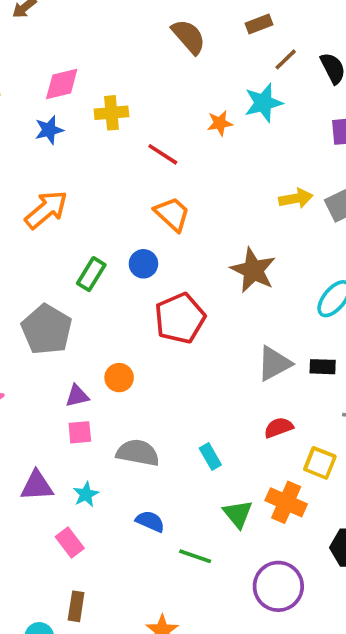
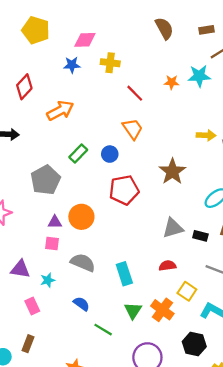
orange circle: (119, 378) -> (81, 217), size x1.5
cyan rectangle: (210, 456) -> (124, 274), size x1.5

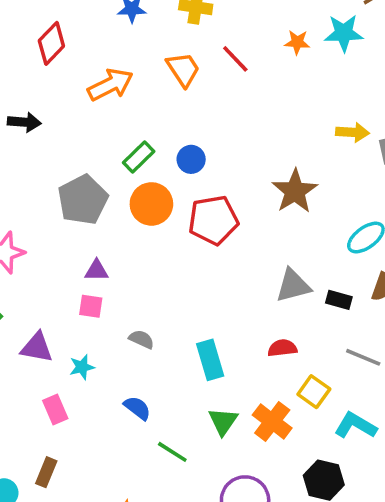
orange trapezoid: (133, 129) -> (183, 69), moved
orange circle: (81, 217) -> (151, 204), moved
gray semicircle: (83, 263) -> (141, 339), size x0.6

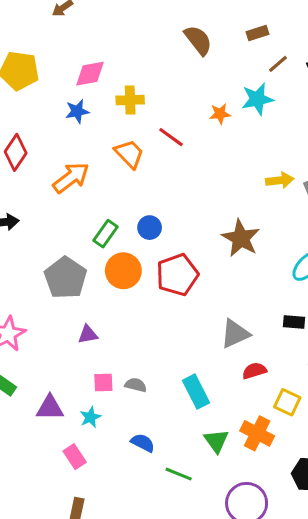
gray triangle: (293, 286) -> (235, 334), moved
pink square: (91, 306) -> (103, 383), moved

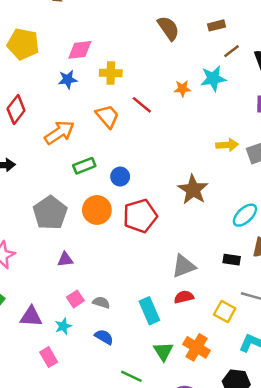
green rectangle: (105, 234) -> (84, 166), moved, turned 30
red semicircle: (254, 371) -> (184, 297), moved
pink square: (103, 383) -> (75, 299), turned -35
yellow square: (287, 402) -> (225, 311), moved
blue semicircle: (143, 443) -> (104, 337), moved

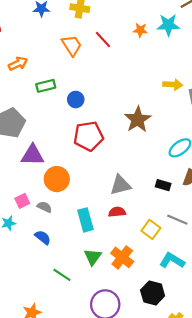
orange arrow: (59, 133) -> (18, 64), moved, size x0.7
orange circle: (97, 210) -> (57, 179), moved
purple triangle: (65, 260) -> (32, 155), moved, size x1.6

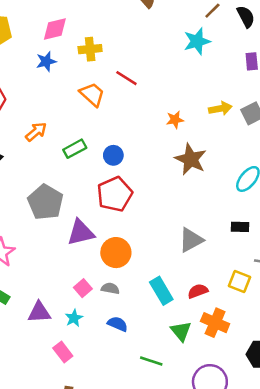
orange star: (140, 30) -> (175, 120), moved
red pentagon: (89, 136) -> (115, 194), moved
red semicircle: (117, 212) -> (198, 291), moved

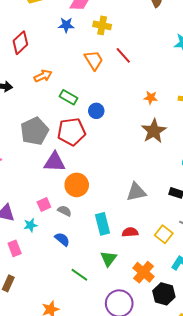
green rectangle: (75, 149) -> (69, 97), turned 42
red pentagon: (115, 194) -> (71, 132), moved
orange cross: (215, 323) -> (143, 272), moved

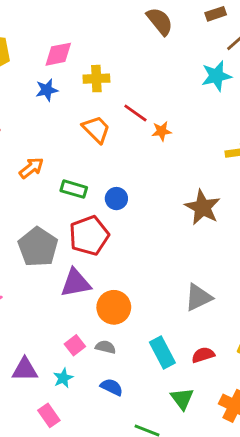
orange star: (151, 98) -> (162, 131), moved

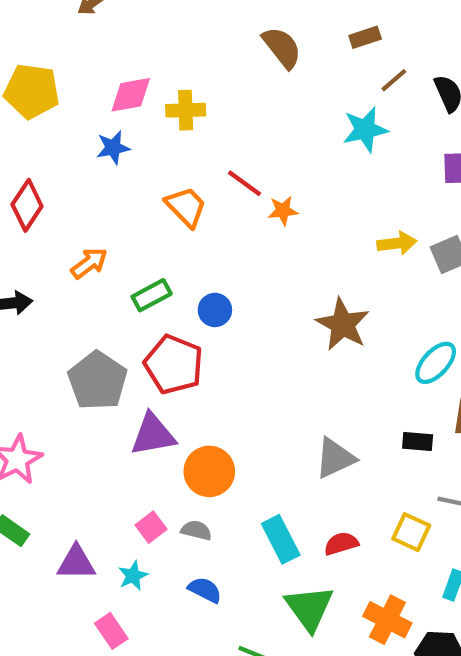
yellow cross: (96, 79) -> (186, 110), moved
green rectangle: (74, 189) -> (152, 295), turned -45
red pentagon: (89, 236) -> (174, 364), turned -30
green triangle: (182, 399) -> (309, 608), size x1.4

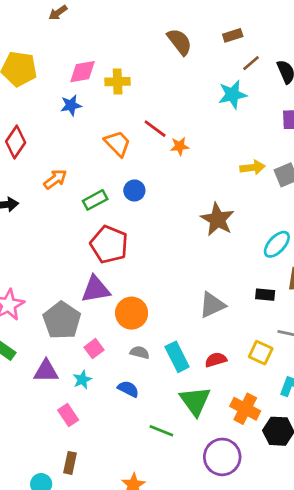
blue circle: (215, 310) -> (134, 190), moved
gray pentagon: (98, 381) -> (62, 320), moved
gray semicircle: (196, 530) -> (140, 352), moved

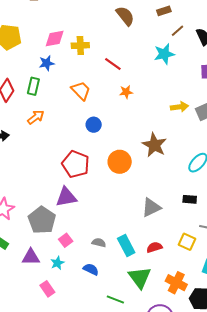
red line: (155, 129) -> (113, 64), moved
green rectangle: (95, 200) -> (33, 86), moved, turned -48
orange circle: (132, 313) -> (120, 162), moved

